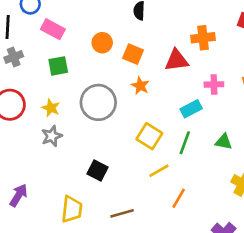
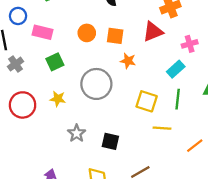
gray star: (52, 136) -> (77, 133), moved
yellow line: (159, 171) -> (162, 128), turned 48
orange line: (179, 198) -> (195, 146), moved, turned 36

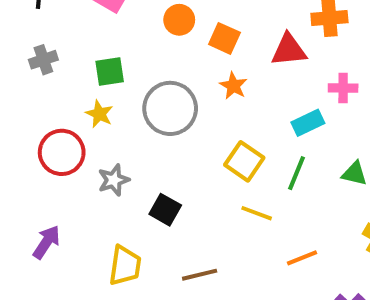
green square: (55, 62) -> (110, 71), moved
gray cross: (16, 64) -> (43, 60), moved
red circle: (23, 105) -> (62, 152), moved

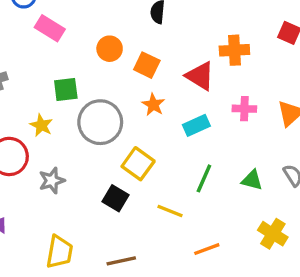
red triangle: (289, 50) -> (200, 76), turned 36
green square: (110, 71) -> (66, 90), moved
cyan rectangle: (308, 123) -> (196, 125), moved
yellow square: (244, 161) -> (138, 164), moved
black square: (165, 210) -> (115, 198), moved

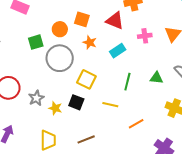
orange circle: (110, 49) -> (60, 29), moved
yellow star: (41, 125) -> (55, 108), moved

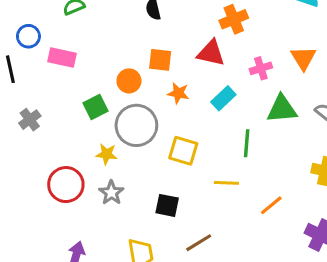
green triangle: (156, 78) -> (282, 109), moved, size x1.5
black square: (76, 102) -> (167, 205), moved
yellow star: (55, 108) -> (107, 154), moved

